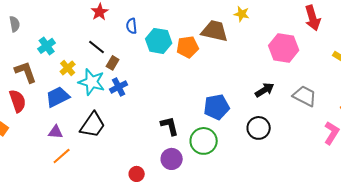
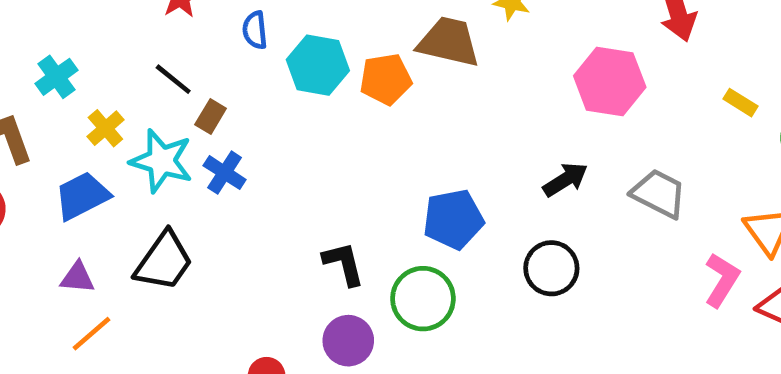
blue cross: (119, 87) -> (225, 173), turned -30

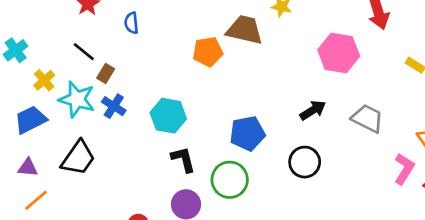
cyan hexagon: (318, 65) -> (168, 116), moved

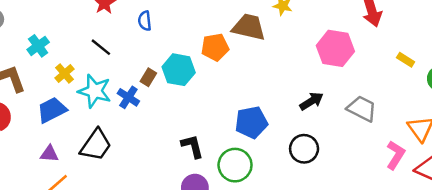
brown rectangle: (106, 73) -> (148, 77), moved
cyan hexagon: (168, 116) -> (179, 70), moved

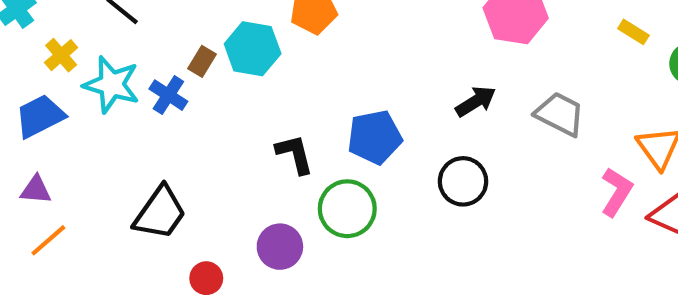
black trapezoid: (96, 145) -> (160, 213), moved
black L-shape: (192, 146) -> (295, 154), moved

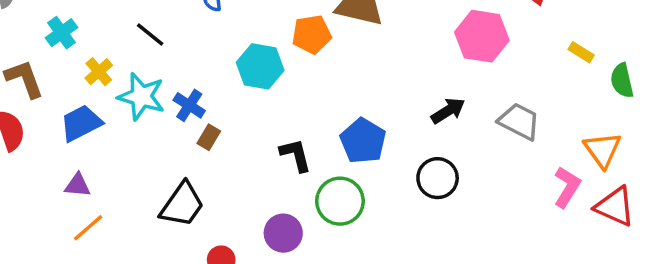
brown rectangle: (202, 61) -> (209, 137), moved
blue pentagon: (375, 137) -> (363, 141), turned -30

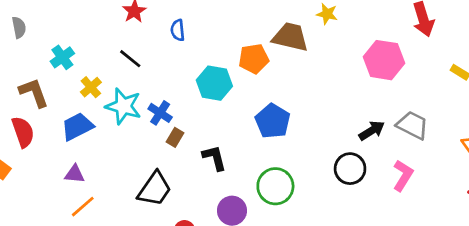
black arrow: (448, 111) -> (372, 131), moved
blue pentagon: (363, 141) -> (273, 121), moved
black L-shape: (296, 155) -> (214, 158), moved
pink L-shape: (567, 187) -> (403, 175), moved

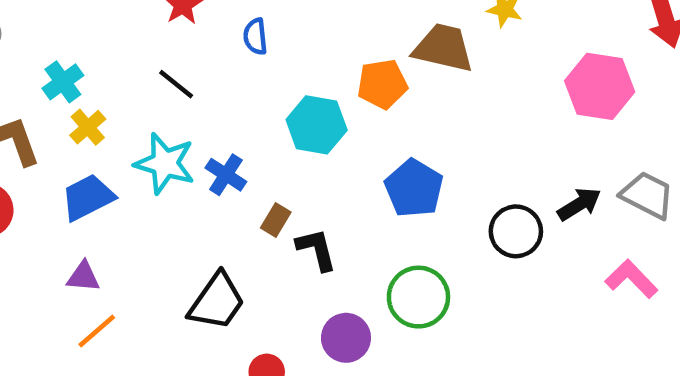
yellow cross: (91, 87) -> (88, 127), moved
brown rectangle: (175, 137) -> (276, 220), moved
black circle: (350, 169) -> (516, 231), moved
pink L-shape: (403, 175) -> (631, 279), turned -76

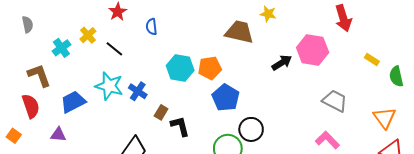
orange pentagon: (382, 84) -> (210, 68), moved
yellow cross: (88, 127) -> (88, 35), moved
black arrow: (579, 204) -> (282, 63), moved
black circle: (516, 231) -> (251, 129), moved
purple triangle: (83, 277) -> (58, 135), moved

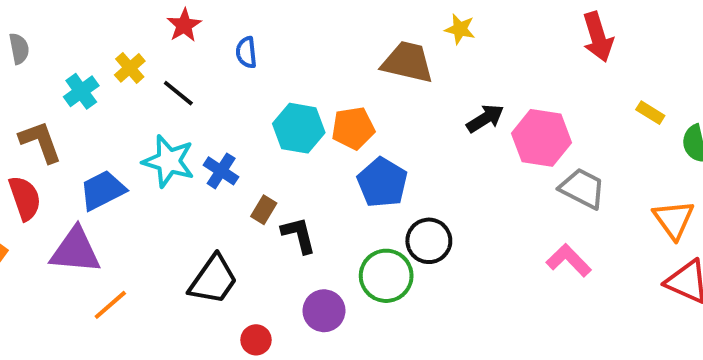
pink hexagon: (313, 50) -> (542, 138), moved
purple triangle: (58, 135) -> (75, 251), size x1.8

